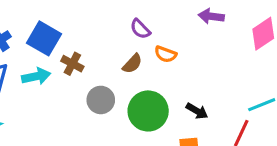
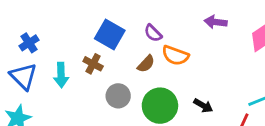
blue square: (44, 38) -> (110, 35), moved
orange semicircle: (165, 54) -> (175, 55), size x1.4
cyan arrow: (36, 76) -> (61, 75), turned 100

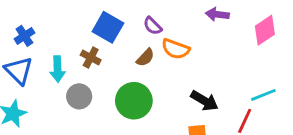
gray circle: (118, 96) -> (79, 96), moved
green circle: (160, 106) -> (134, 101), moved
black arrow: (203, 106) -> (204, 101), size x1.4

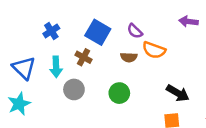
blue cross: (24, 36) -> (51, 31), moved
brown semicircle: (145, 58) -> (129, 57), turned 49
green circle: (134, 101) -> (119, 93), size x0.7

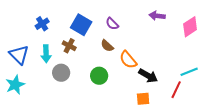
orange semicircle: (154, 50) -> (128, 60), moved, turned 30
brown semicircle: (129, 57) -> (107, 46), turned 40

